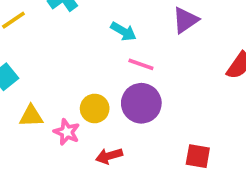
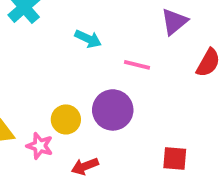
purple triangle: (185, 20) -> (174, 22), moved
pink line: (141, 64) -> (137, 65), moved

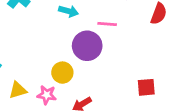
purple circle: (113, 110) -> (87, 46), moved

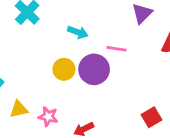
yellow circle: (62, 73) -> (64, 69), moved
red square: (146, 87) -> (151, 117), turned -30

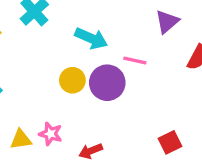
cyan arrow: (78, 32) -> (91, 38), size x1.4
yellow triangle: (19, 109) -> (21, 139), moved

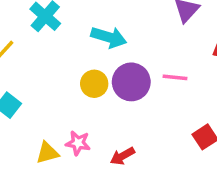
pink line: (135, 61) -> (175, 77), moved

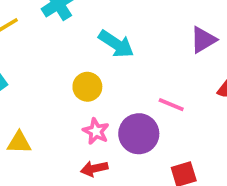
purple circle: (131, 82) -> (139, 134), moved
pink star: (78, 143) -> (96, 131), moved

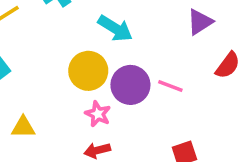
yellow circle: (87, 87) -> (88, 71), size x1.4
purple circle: (139, 134) -> (130, 85), moved

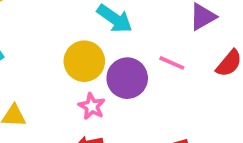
pink line: (170, 86) -> (172, 63), moved

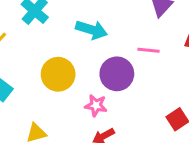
yellow circle: (84, 61) -> (58, 74), moved

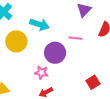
yellow circle: (58, 74) -> (16, 41), moved

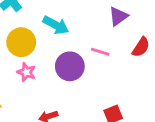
pink star: (41, 73) -> (26, 72), moved

